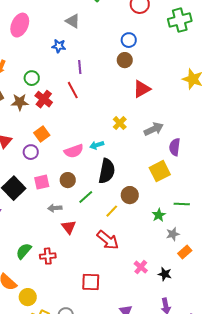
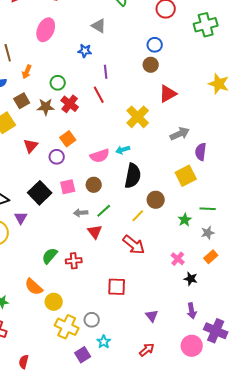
yellow cross: (120, 123) -> (138, 117), moved, size x1.6
green line: (86, 197) -> (104, 211), moved
gray star: (173, 234) -> (208, 233), moved
pink cross: (141, 267) -> (178, 259), moved

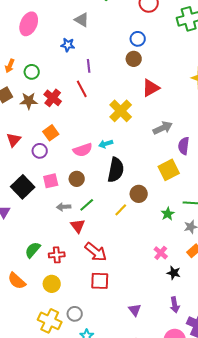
green circle: (58, 83) -> (32, 72), moved
red arrow: (134, 245) -> (96, 252), moved
yellow circle: (54, 302) -> (52, 284), moved

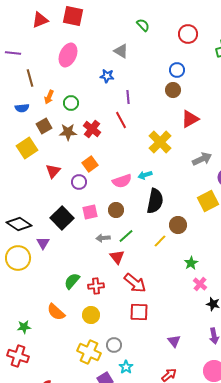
green star: (168, 214) -> (191, 263), moved

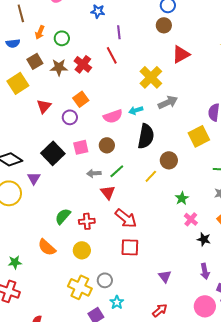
gray arrow: (202, 159) -> (168, 102), moved

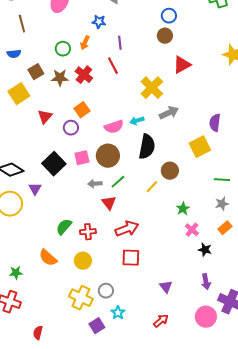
orange arrow: (40, 32) -> (85, 43), moved
brown circle: (107, 145) -> (108, 156), size x1.5
red arrow: (126, 218) -> (127, 229), turned -60

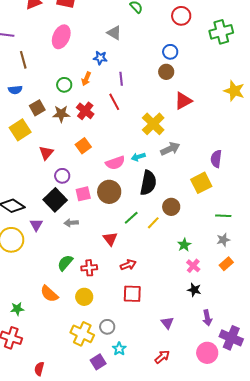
purple circle: (71, 128) -> (62, 176), moved
green line: (118, 182) -> (131, 218), moved
gray arrow: (95, 184) -> (71, 223), moved
red arrow: (127, 229) -> (128, 265), size x0.7
black star: (205, 250) -> (194, 290), moved

